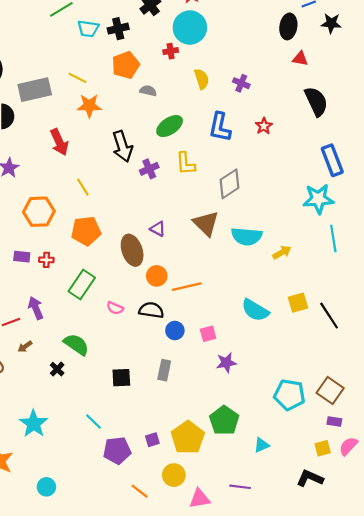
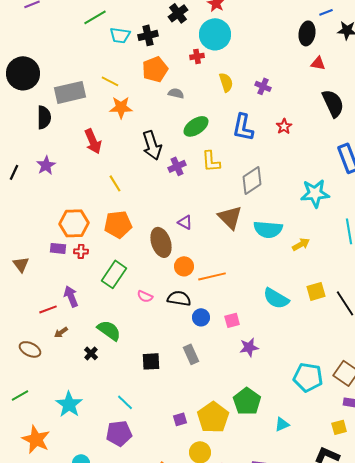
cyan star: (318, 199) -> (315, 193), moved
orange hexagon: (39, 212) -> (74, 223), moved
gray rectangle: (164, 370) -> (191, 354), turned -36
purple pentagon: (117, 450) -> (119, 433), moved

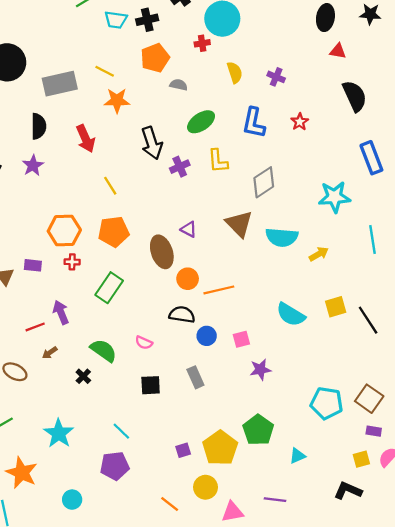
black semicircle: (44, 117) -> (38, 126), moved
purple rectangle: (58, 248) -> (33, 265), moved
pink semicircle: (145, 296) -> (144, 343), moved

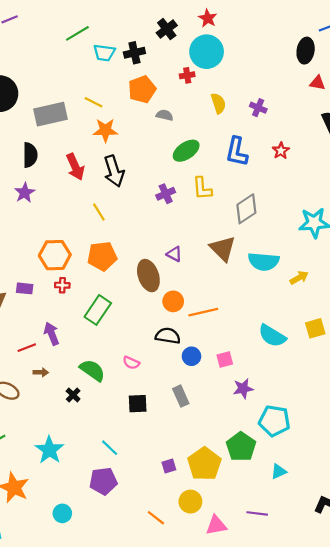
black arrow: (152, 143) -> (114, 171), moved
brown arrow: (50, 353) -> (41, 372), turned -144
cyan pentagon: (327, 403) -> (274, 421), moved

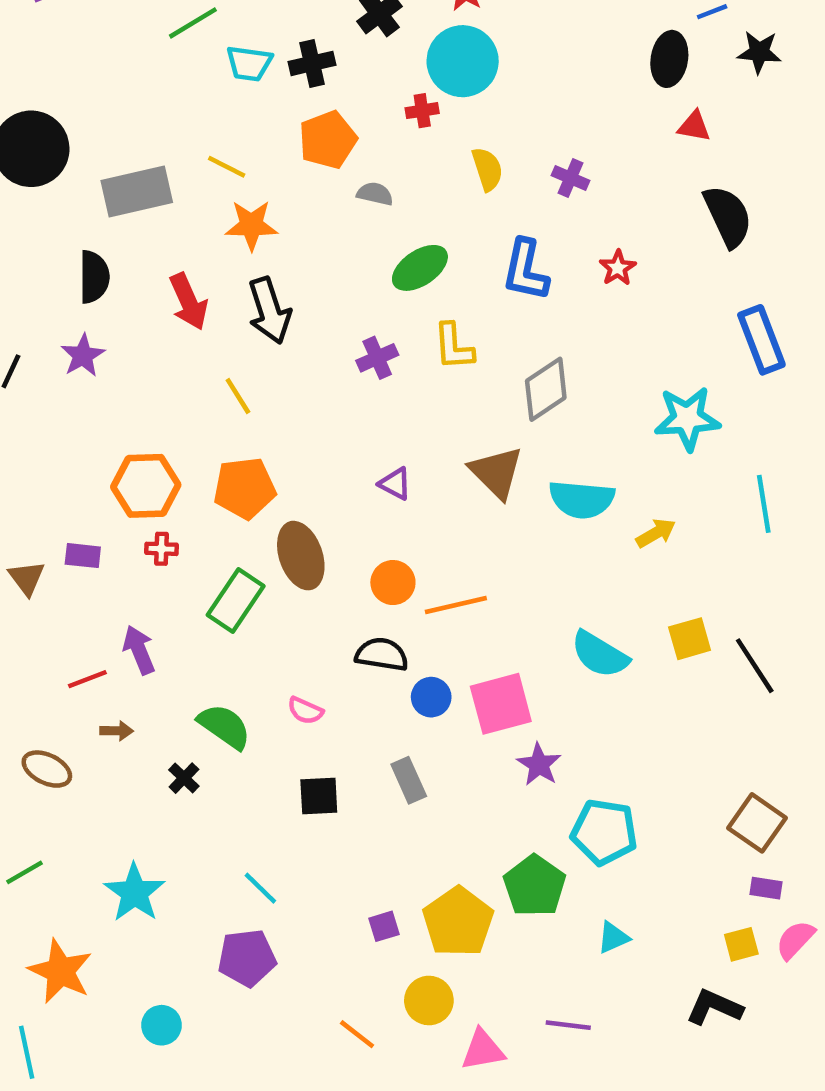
brown ellipse: (148, 276) -> (301, 556), moved
pink square: (225, 359) -> (501, 704), size x1.8
purple star: (243, 389) -> (539, 765), turned -30

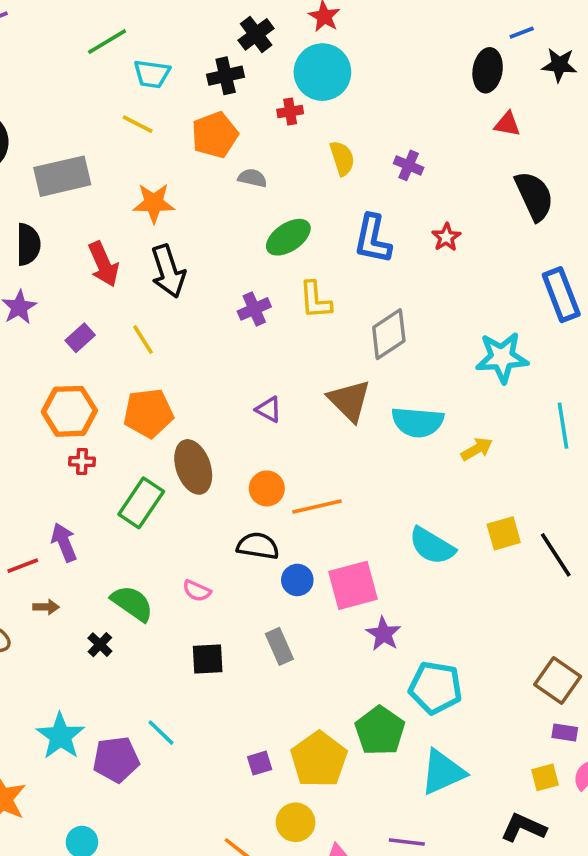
black cross: (312, 63) -> (226, 76), moved
yellow line: (227, 167) -> (138, 124), moved
purple rectangle: (83, 556) -> (80, 338), moved, turned -48
cyan triangle: (613, 938) -> (443, 772), size x1.8
purple pentagon: (247, 958) -> (116, 759), moved

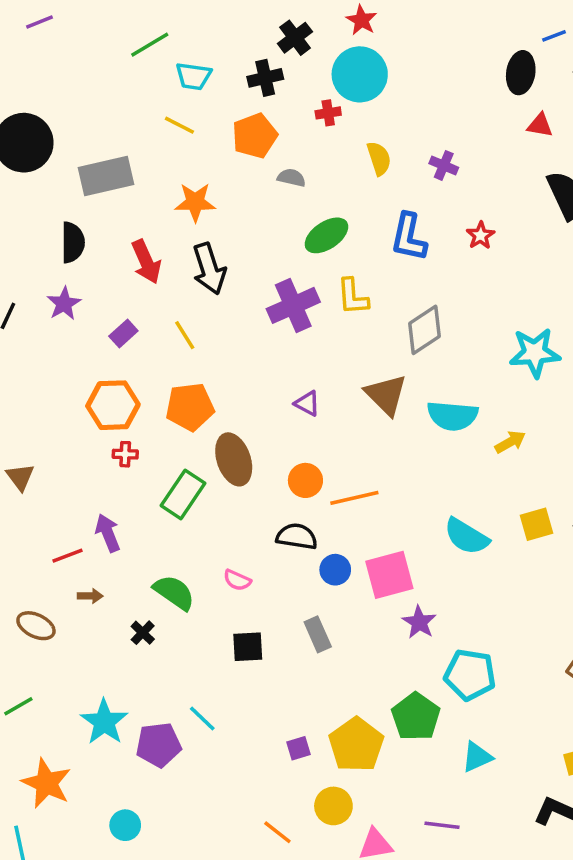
purple cross: (254, 309) -> (293, 305), size x1.6
cyan triangle: (443, 772) -> (477, 757), size x0.7

